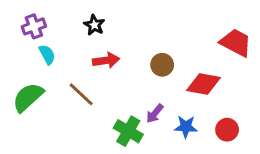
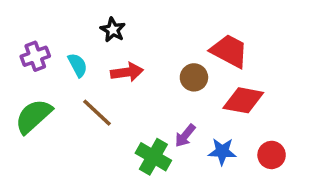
purple cross: (34, 26) -> (35, 56), moved
red trapezoid: (236, 43) -> (229, 51), moved
cyan semicircle: (47, 54) -> (78, 65), moved

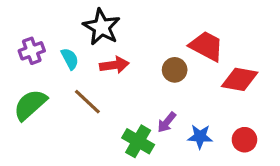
black star: (113, 30) -> (102, 27), size x1.6
red diamond: (243, 100) -> (240, 79), moved

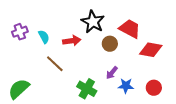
black star: (102, 27) -> (93, 22), moved
green semicircle: (30, 105) -> (19, 89), moved
purple arrow: (167, 122) -> (112, 73), moved

